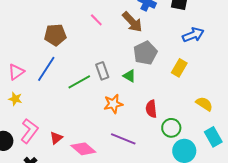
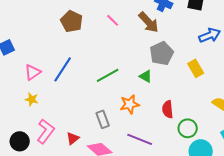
brown pentagon: (55, 35) -> (72, 21), moved, turned 30
yellow rectangle: (179, 68) -> (196, 68), turned -60
gray rectangle: (102, 71) -> (103, 119), moved
green line: (79, 82) -> (108, 75), moved

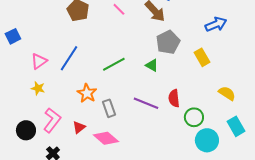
orange star: (130, 104) -> (87, 93), moved, turned -30
purple line: (140, 139) -> (146, 103), moved

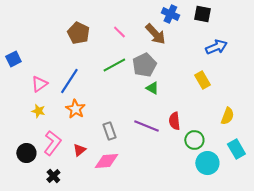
gray pentagon: (168, 42) -> (144, 65), moved
green line: (114, 64) -> (114, 65), moved
orange star: (87, 93) -> (75, 109), moved
yellow semicircle: (227, 93) -> (227, 116), turned 78
pink diamond: (106, 138) -> (106, 161), turned -45

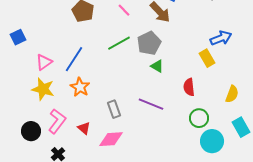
blue arrow: (216, 47) -> (221, 38), moved
yellow star: (38, 111) -> (43, 89), size x1.6
red semicircle: (174, 121) -> (189, 87), moved
red triangle: (79, 150) -> (84, 128), turned -40

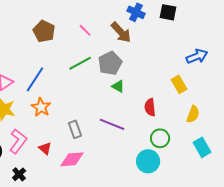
blue arrow: (221, 38) -> (197, 56), moved
yellow rectangle: (207, 58) -> (179, 84), moved
cyan circle: (212, 141) -> (148, 161), moved

